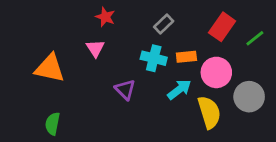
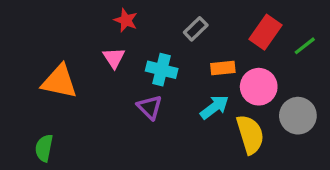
cyan cross: (154, 58) -> (162, 70), moved
green semicircle: (53, 124) -> (44, 148), moved

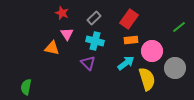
red star: (126, 20) -> (62, 13), moved
gray rectangle: (196, 29) -> (94, 18), moved
red rectangle: (266, 32) -> (129, 19), moved
orange triangle: (59, 82) -> (52, 48), moved, size x0.7

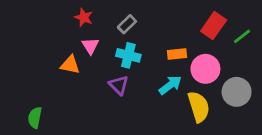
red rectangle: (129, 19) -> (214, 26), moved

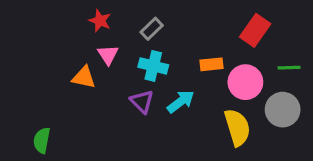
green line: (242, 36) -> (289, 68), moved, turned 36
cyan arrow: (170, 85) -> (181, 102), moved

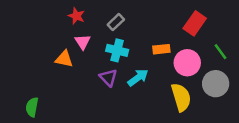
green line: (289, 68) -> (221, 52), turned 56

